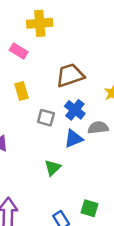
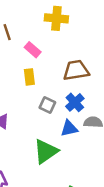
pink rectangle: (19, 51) -> (33, 50), moved
green triangle: (53, 168) -> (46, 151), size x1.6

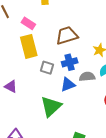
yellow rectangle: (29, 77) -> (29, 46), size x1.6
blue cross: (75, 102) -> (70, 62), turned 35

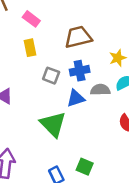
yellow rectangle: (29, 46) -> (30, 48), size x0.6
green triangle: (51, 106) -> (53, 124), turned -35

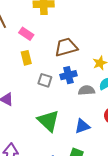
blue triangle: (76, 98) -> (82, 126), moved

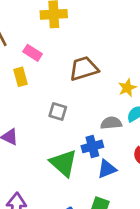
yellow rectangle: (26, 58) -> (20, 77), moved
blue cross: (68, 75) -> (92, 146), moved

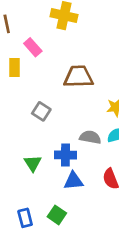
green triangle: (63, 163) -> (33, 163), size x0.6

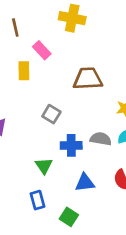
blue cross: (65, 155) -> (71, 145), moved
blue rectangle: (25, 218) -> (37, 200), moved

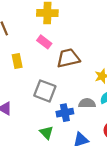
pink rectangle: (42, 50) -> (44, 42), moved
gray square: (51, 114) -> (45, 91), size x1.5

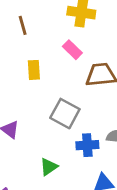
green triangle: (46, 132) -> (49, 167), moved, turned 32

